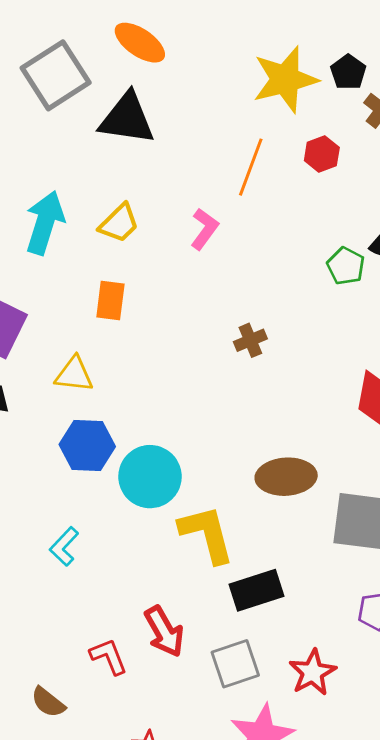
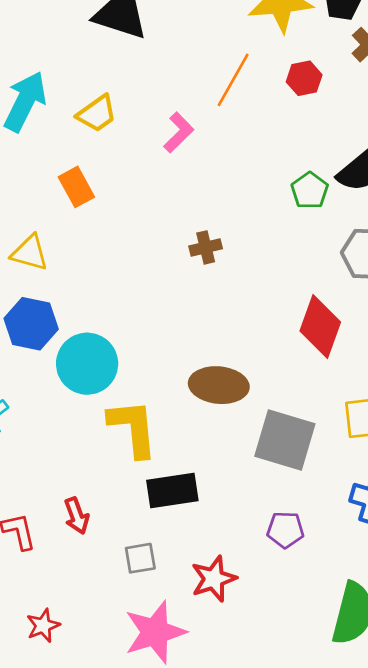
orange rectangle: (110, 300) -> (76, 187), turned -45
red arrow: (164, 631) -> (77, 516), size x0.7
gray square: (235, 664) -> (140, 558), size x0.7

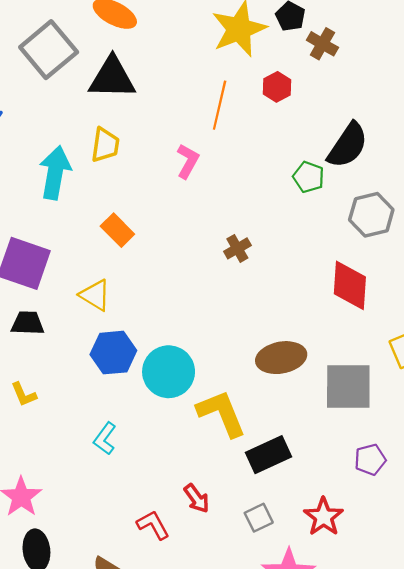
yellow trapezoid: (97, 114) -> (105, 145), moved, turned -30
yellow triangle: (30, 253) -> (95, 295), turned 32

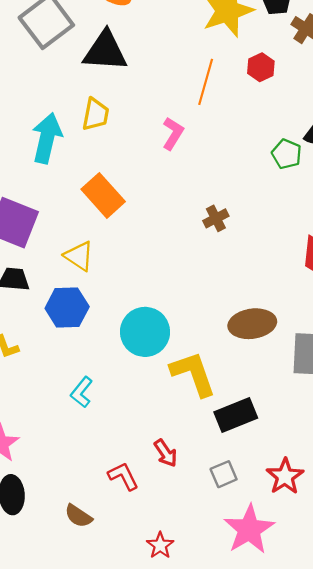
orange rectangle: (117, 230) -> (103, 195), size x1.4
blue hexagon: (113, 353) -> (67, 307), moved

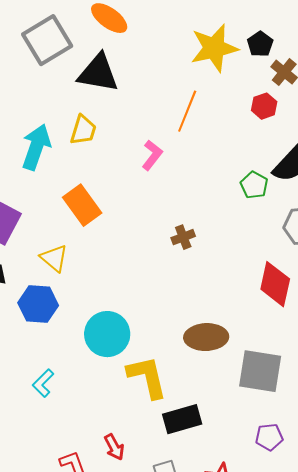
red hexagon: (261, 67) -> (264, 106), moved

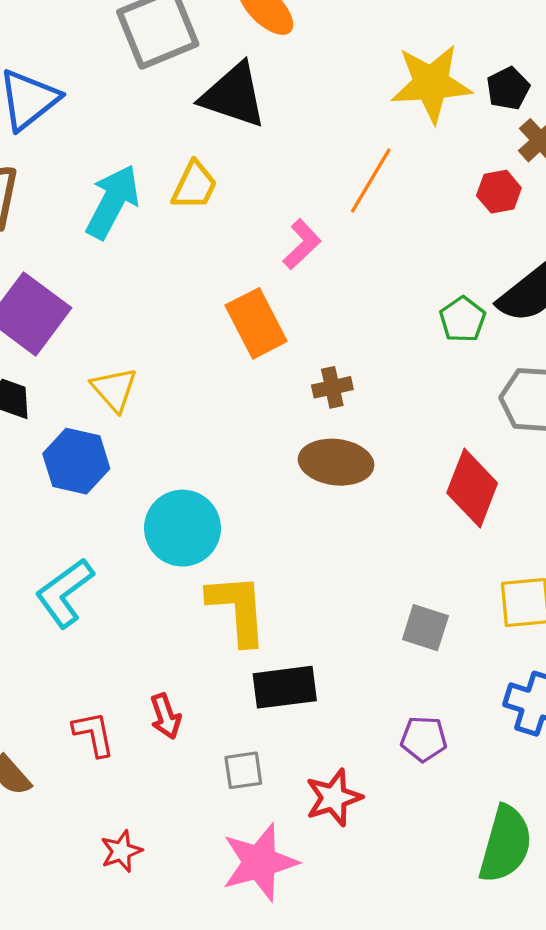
orange rectangle: (82, 205) -> (256, 323), moved
brown ellipse: (206, 337) -> (336, 462), moved
gray square: (260, 371) -> (425, 628), size x0.6
cyan L-shape: (43, 383) -> (65, 593), size x1.5

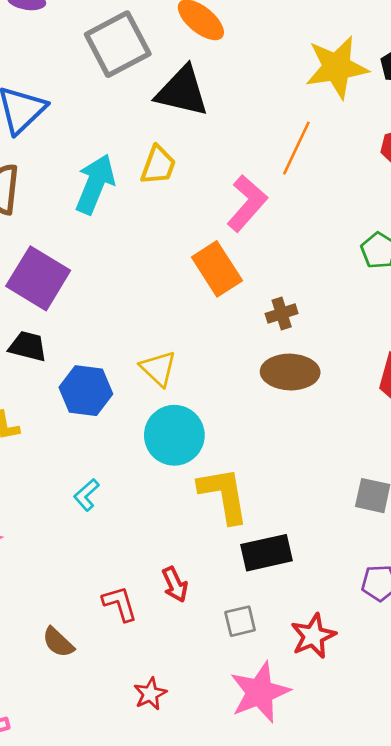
pink L-shape: (302, 244) -> (247, 203), size x1.4
yellow triangle: (114, 389) -> (158, 368), moved
cyan L-shape: (65, 593) -> (86, 495), size x0.6

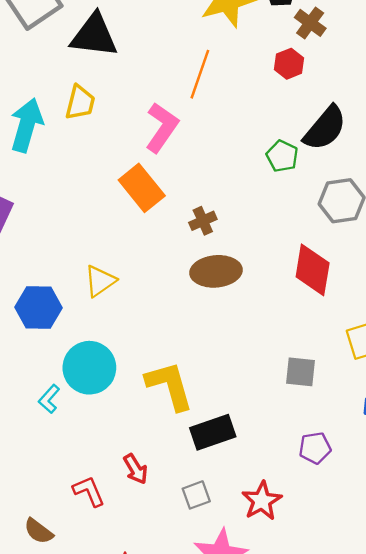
yellow triangle: (158, 368) -> (100, 281), turned 48
cyan circle: (174, 435) -> (89, 368), moved

